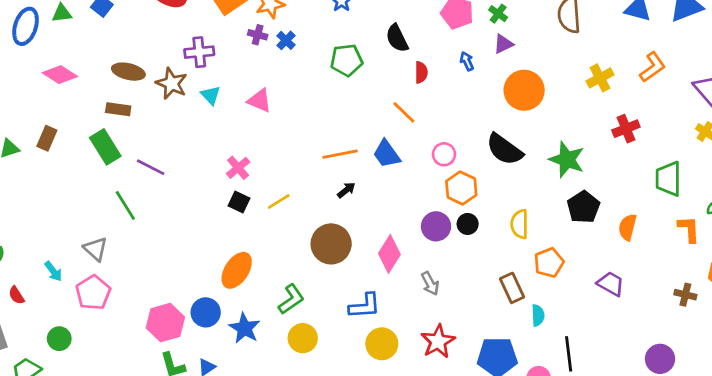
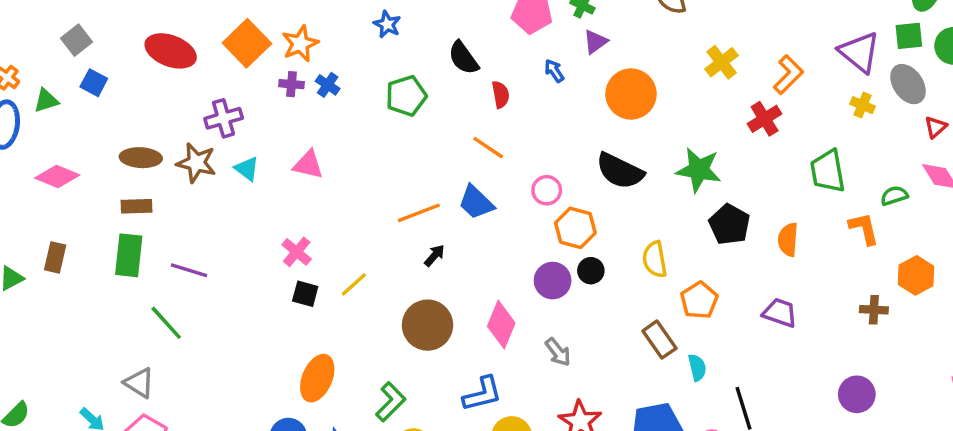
orange L-shape: (653, 67) -> (788, 75), moved
green rectangle: (105, 147) -> (129, 255), turned 48

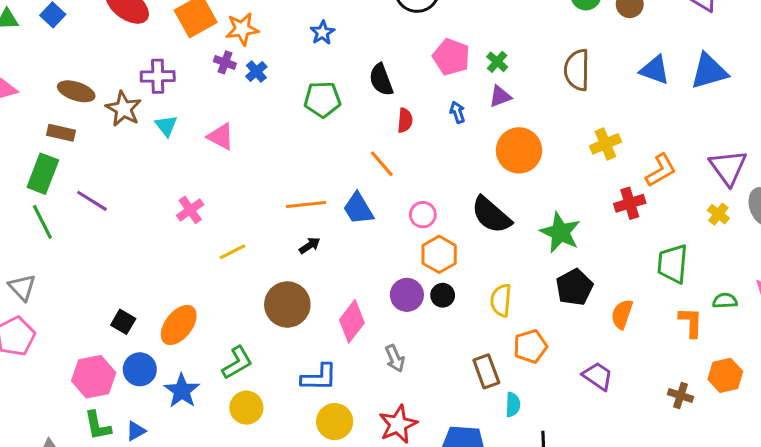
black square: (305, 294) -> (123, 322), moved
green line: (166, 323) -> (42, 222), moved

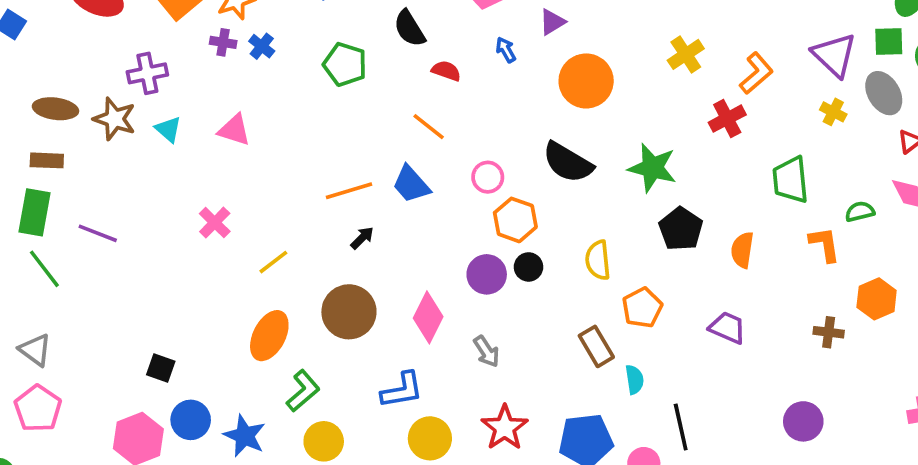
green pentagon: (322, 99) -> (345, 64), turned 30
red semicircle: (405, 120) -> (446, 71), turned -65
orange ellipse: (179, 325) -> (269, 336), moved

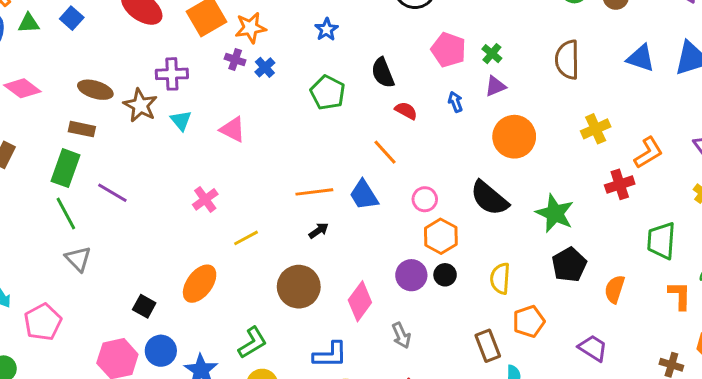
orange ellipse: (269, 336) -> (200, 284), moved
gray triangle: (35, 350) -> (78, 259), moved

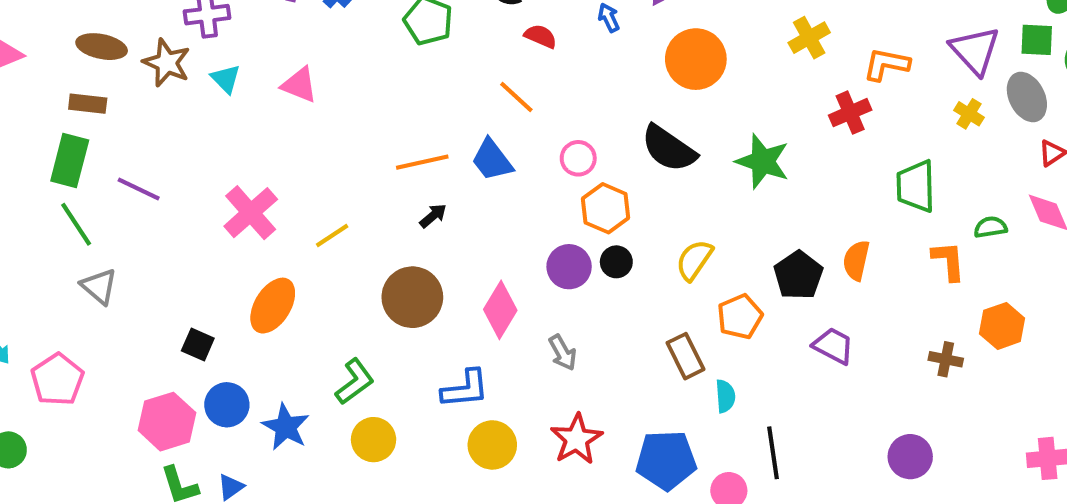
orange L-shape: (648, 153) -> (886, 64), turned -132
pink cross: (205, 199) -> (251, 213), moved, size x1.5
black pentagon: (569, 265) -> (798, 275), moved
yellow semicircle: (500, 278) -> (694, 260), turned 36

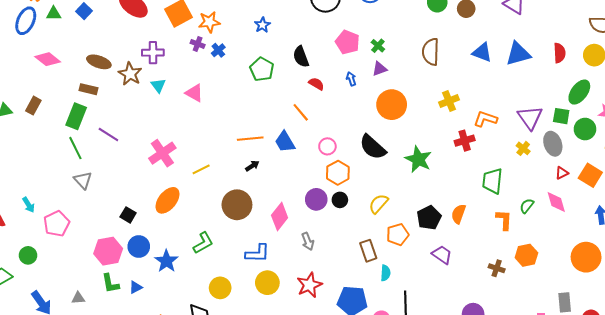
green semicircle: (990, 227) -> (527, 206), turned -49
yellow circle: (374, 440) -> (220, 288), moved

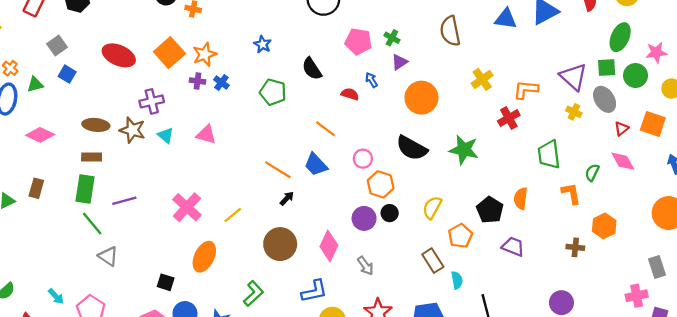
red semicircle: (316, 84) -> (350, 94), moved
purple line: (108, 135) -> (124, 201), turned -35
orange line: (250, 139) -> (278, 170), turned 50

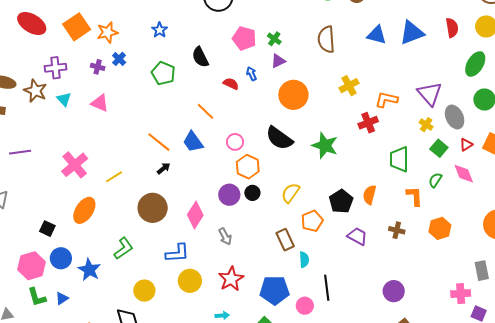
green square: (607, 68) -> (439, 148), moved, turned 36
purple cross: (198, 81) -> (98, 67), moved
brown cross: (575, 247) -> (397, 230), moved

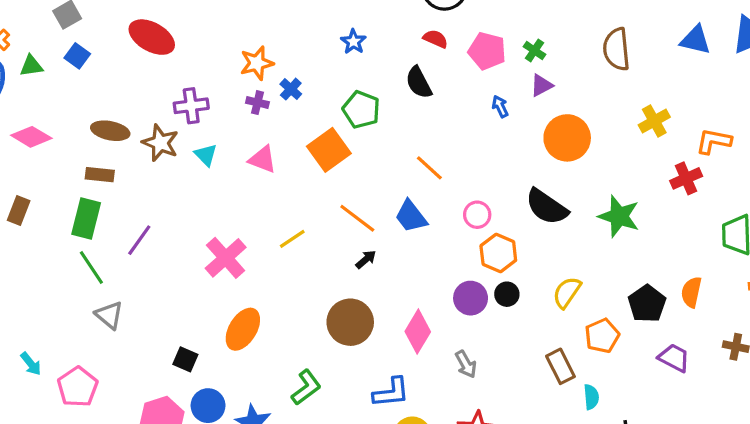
orange square: (77, 27) -> (329, 150), moved
orange star: (107, 32) -> (257, 63), moved
red semicircle: (231, 84) -> (435, 39), moved
purple line: (20, 152) -> (139, 240), turned -45
yellow line: (114, 177) -> (292, 239), moved

